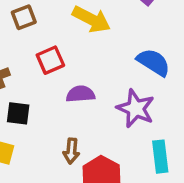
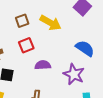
brown square: (24, 17) -> (22, 21), moved

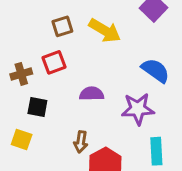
red square: (26, 45) -> (54, 62), moved
purple star: (74, 74) -> (138, 109), turned -30

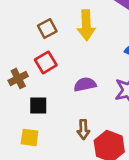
yellow arrow: (105, 31) -> (86, 25), turned 68

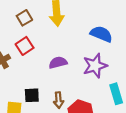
black square: (38, 105) -> (32, 95), moved

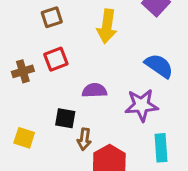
brown square: (24, 18) -> (52, 17), moved
black square: (32, 95) -> (65, 118), moved

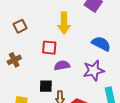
brown square: (52, 17) -> (20, 26), moved
red square: (56, 59) -> (49, 48), moved, turned 35

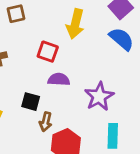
blue semicircle: (101, 44) -> (121, 39), moved
purple star: (94, 71) -> (99, 96), turned -30

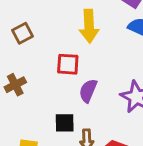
purple semicircle: (59, 79) -> (88, 91), turned -55

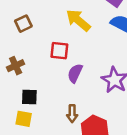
yellow arrow: (89, 26) -> (78, 20), turned 130
black square: (65, 123) -> (29, 97), moved

